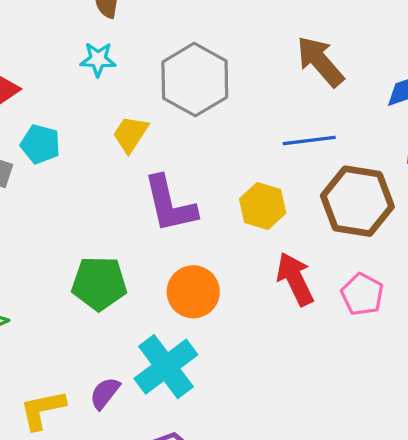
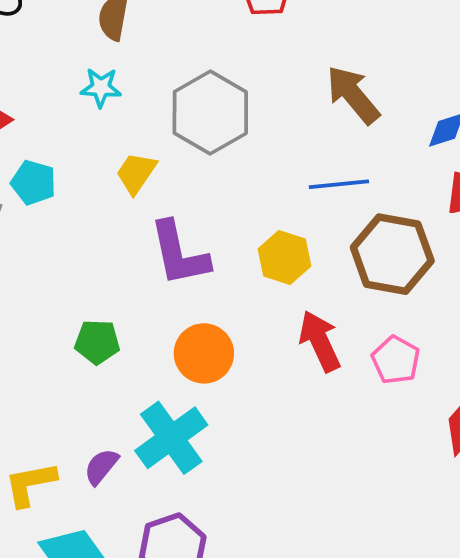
green pentagon: (99, 283) -> (97, 342), size x0.7

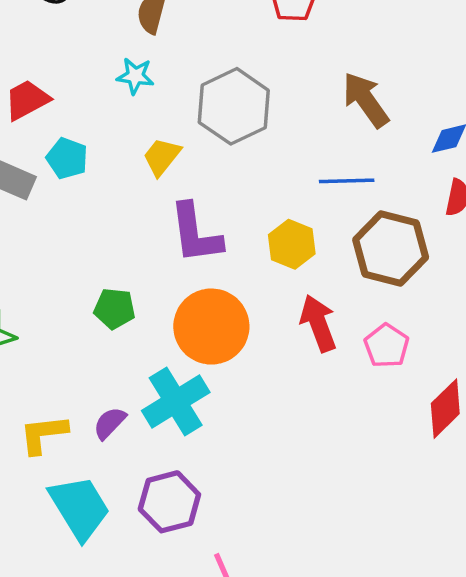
orange circle: (204, 353) -> (211, 327), size x1.4

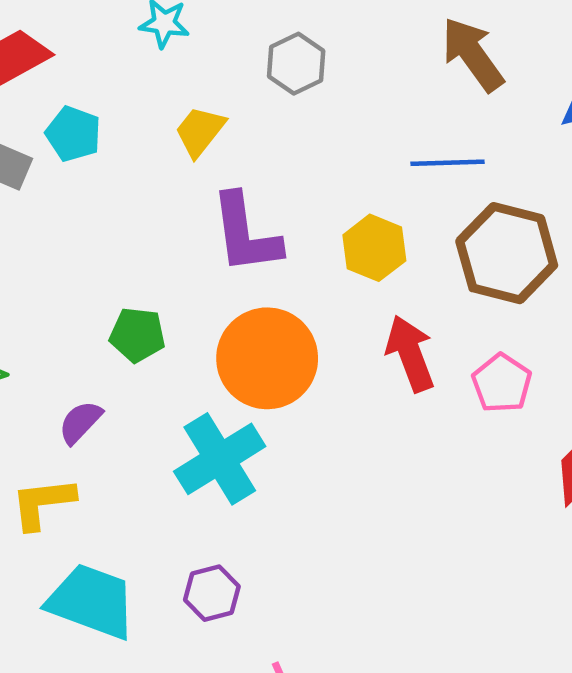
gray hexagon: (234, 106) -> (296, 64), size x0.6
purple semicircle: (110, 423) -> (80, 422), moved
purple hexagon: (169, 502) -> (212, 593), size x0.7
cyan trapezoid: (80, 508) -> (92, 601), turned -38

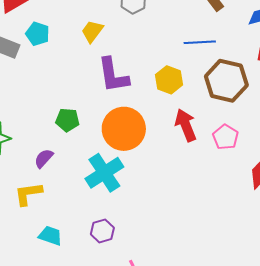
cyan trapezoid: (92, 601) -> (50, 236), size x0.6

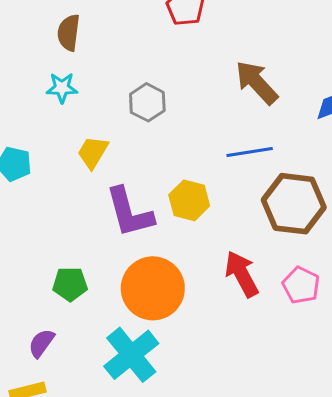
yellow hexagon: (169, 80) -> (189, 200), moved

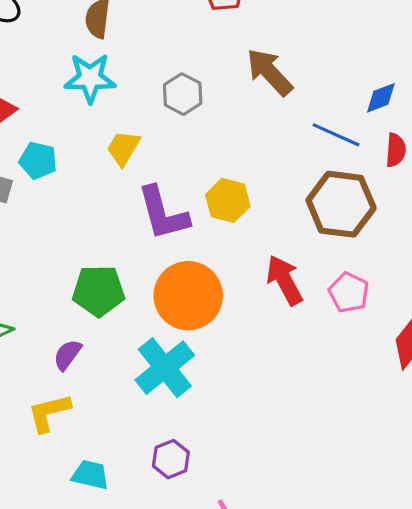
brown arrow: (257, 82) -> (270, 72), moved
cyan star: (62, 88) -> (90, 78), size x1.5
blue line: (250, 152) -> (336, 135), moved, turned 33
green pentagon: (70, 284) -> (99, 291), size x1.4

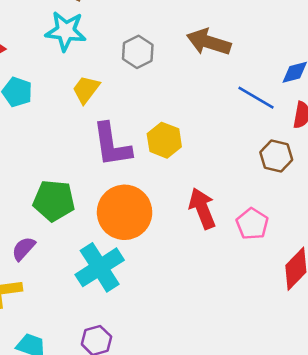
brown arrow: (270, 72) -> (209, 42), turned -36
brown hexagon: (341, 204) -> (276, 156), moved, size x0.6

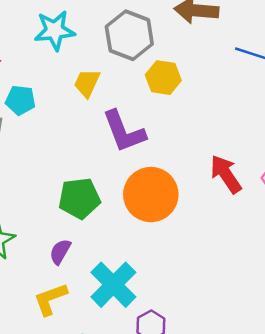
gray hexagon: (138, 52) -> (129, 35), size x1.5
yellow hexagon: (164, 140) -> (163, 78), moved
cyan cross: (100, 267) -> (113, 285), moved

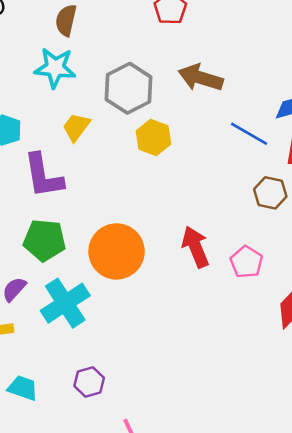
purple L-shape: (124, 131) -> (43, 176), moved
cyan cross: (113, 285) -> (65, 303), moved

